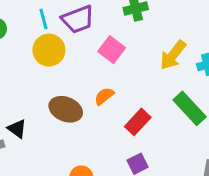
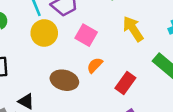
pink square: (112, 50) -> (86, 35), moved
yellow arrow: (173, 55) -> (133, 29), moved, turned 115

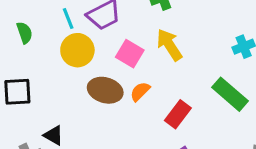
yellow arrow: (133, 29) -> (169, 45), moved
brown ellipse: (64, 80) -> (105, 90), moved

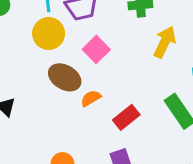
yellow arrow: (169, 45) -> (165, 42), moved, turned 44
orange semicircle: (140, 91) -> (91, 98), moved

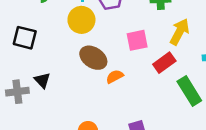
pink square: (96, 49) -> (137, 40), moved, turned 30
red rectangle: (126, 117) -> (164, 63), moved

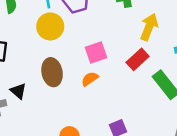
pink square: (137, 40) -> (96, 53), moved
brown ellipse: (93, 58) -> (52, 72), moved, turned 52

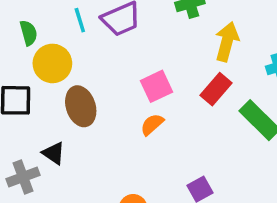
yellow circle: (50, 26) -> (52, 63), moved
brown ellipse: (52, 72) -> (81, 106), moved

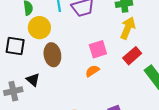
yellow arrow: (227, 42) -> (128, 28), moved

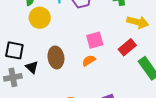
yellow arrow: (128, 28) -> (138, 22), moved, turned 80
black square: (15, 46) -> (14, 50), moved
brown ellipse: (52, 55) -> (56, 57), moved

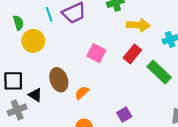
pink square: (95, 40) -> (96, 53), turned -36
orange semicircle: (89, 61) -> (82, 93), moved

